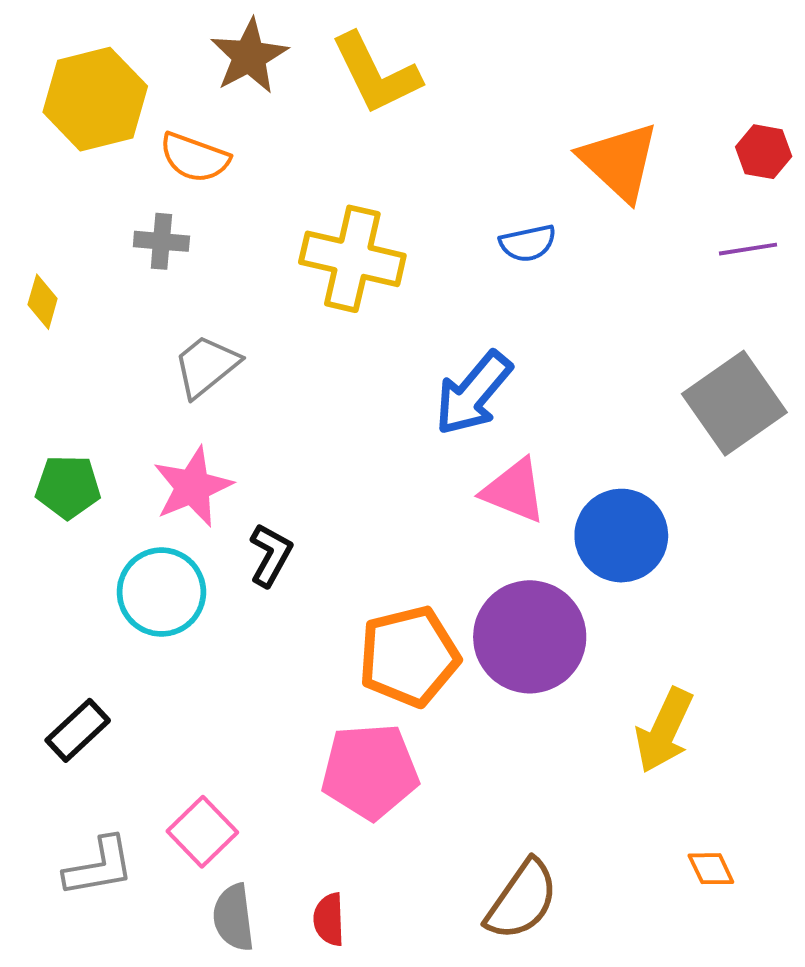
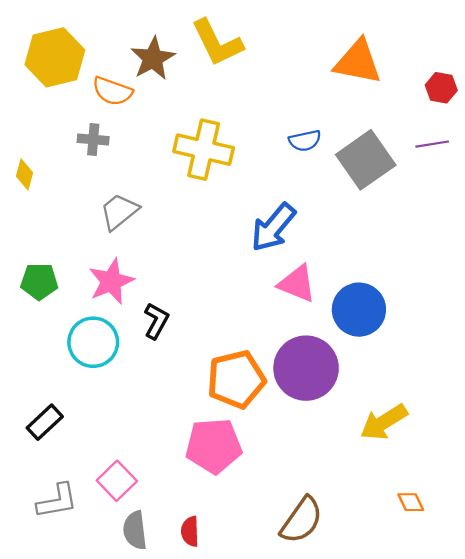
brown star: (249, 56) -> (153, 58), moved
orange triangle: (619, 161) -> (358, 62), moved, turned -32
gray square: (734, 403) -> (366, 160), moved
yellow arrow: (664, 730) -> (384, 422), turned 33

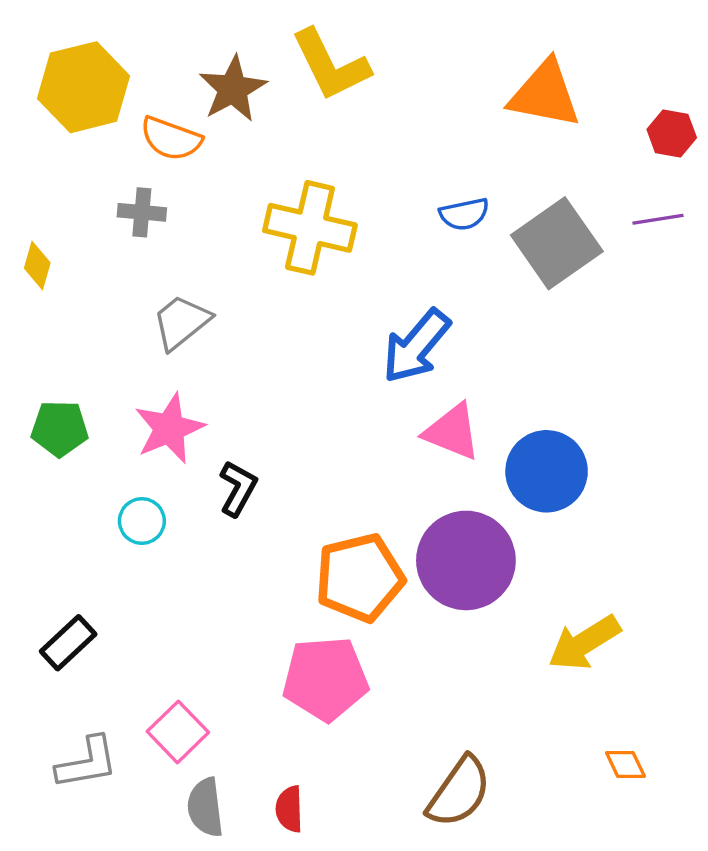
cyan circle: (93, 342) -> (142, 521), size x0.6

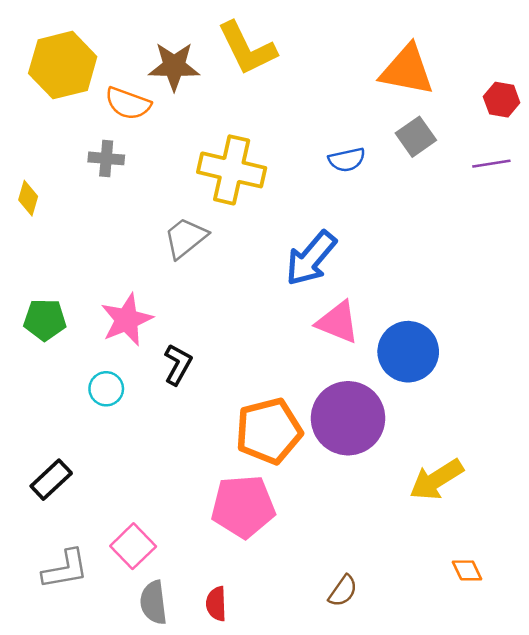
brown star: (233, 89) -> (174, 66), turned 30
gray square: (557, 243) -> (416, 137), moved, size x0.6
gray trapezoid: (181, 322) -> (186, 238), moved
brown semicircle: (459, 792) -> (343, 591), size x0.6

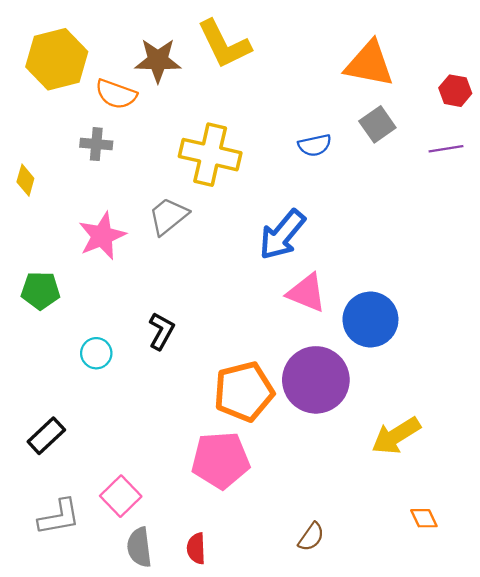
pink star: (127, 320) -> (102, 236), moved

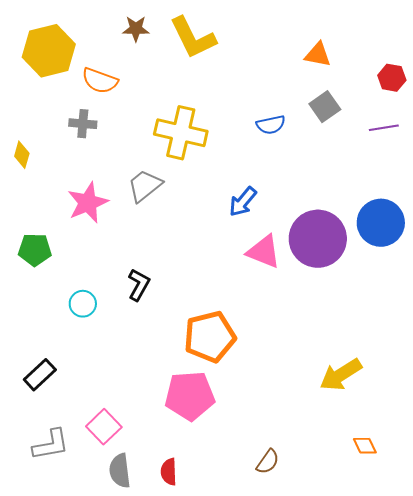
brown star: (158, 60) -> (136, 29), moved, size x0.7
orange triangle: (369, 64) -> (318, 55), size x0.6
blue arrow: (282, 235) -> (243, 202), size x0.7
blue circle: (370, 320) -> (381, 223), moved
purple circle: (316, 380) -> (318, 239), moved

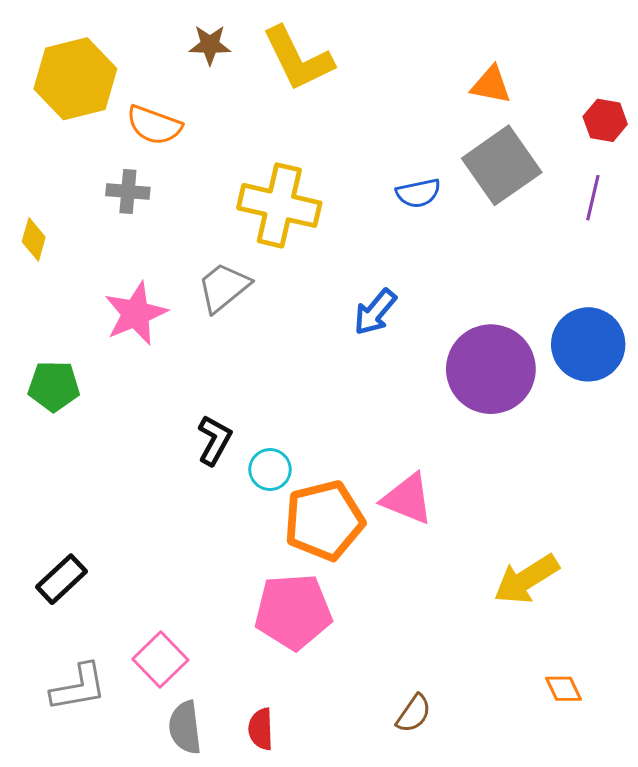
gray square: (325, 107) -> (502, 165), size x1.6
purple line: (384, 128) -> (593, 198), turned -68
pink triangle: (264, 252) -> (407, 499), moved
cyan circle: (83, 304) -> (270, 470), moved

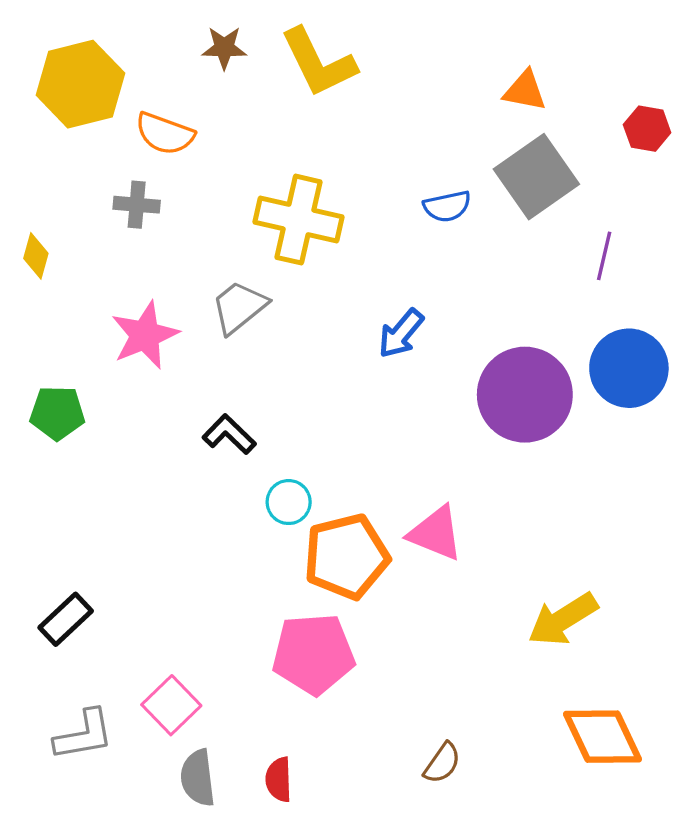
purple line: (593, 198) -> (604, 256), moved
black L-shape: (214, 440) -> (229, 434), moved, turned -75
orange diamond: (563, 689) -> (602, 737), size x2.0

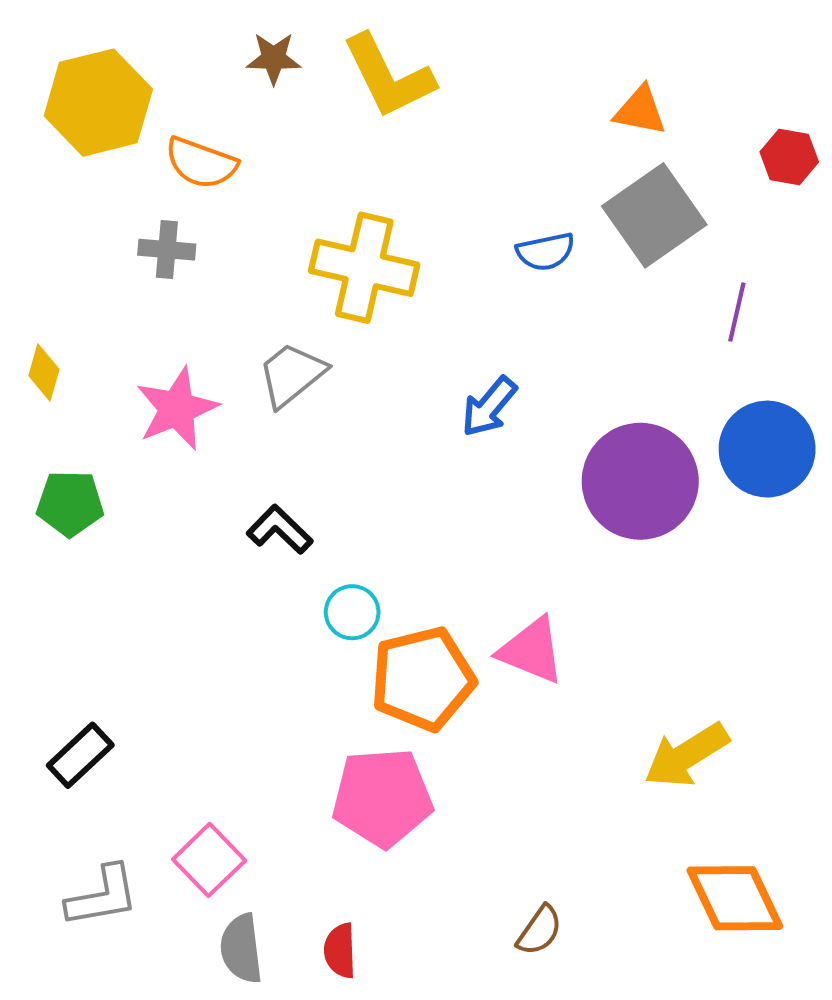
yellow diamond: (36, 256) -> (44, 372), moved

